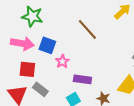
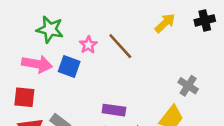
pink star: (62, 61) -> (88, 45), moved
red square: (27, 69) -> (24, 97), moved

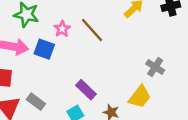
purple rectangle: (114, 110) -> (86, 90), turned 36

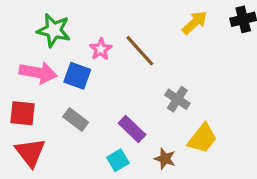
gray cross: (155, 67) -> (177, 99), moved
gray rectangle: (36, 102) -> (76, 120), moved

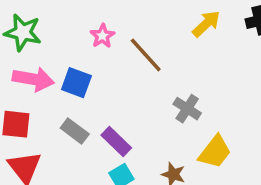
green star: (54, 30) -> (23, 32), moved
pink star: (101, 49) -> (102, 36), moved
purple rectangle: (132, 129) -> (116, 141), moved

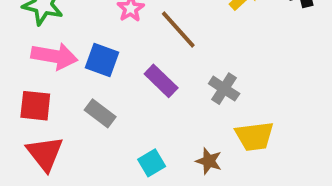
purple rectangle: (116, 141) -> (161, 81), moved
yellow trapezoid: (215, 152) -> (255, 136), turned 45

